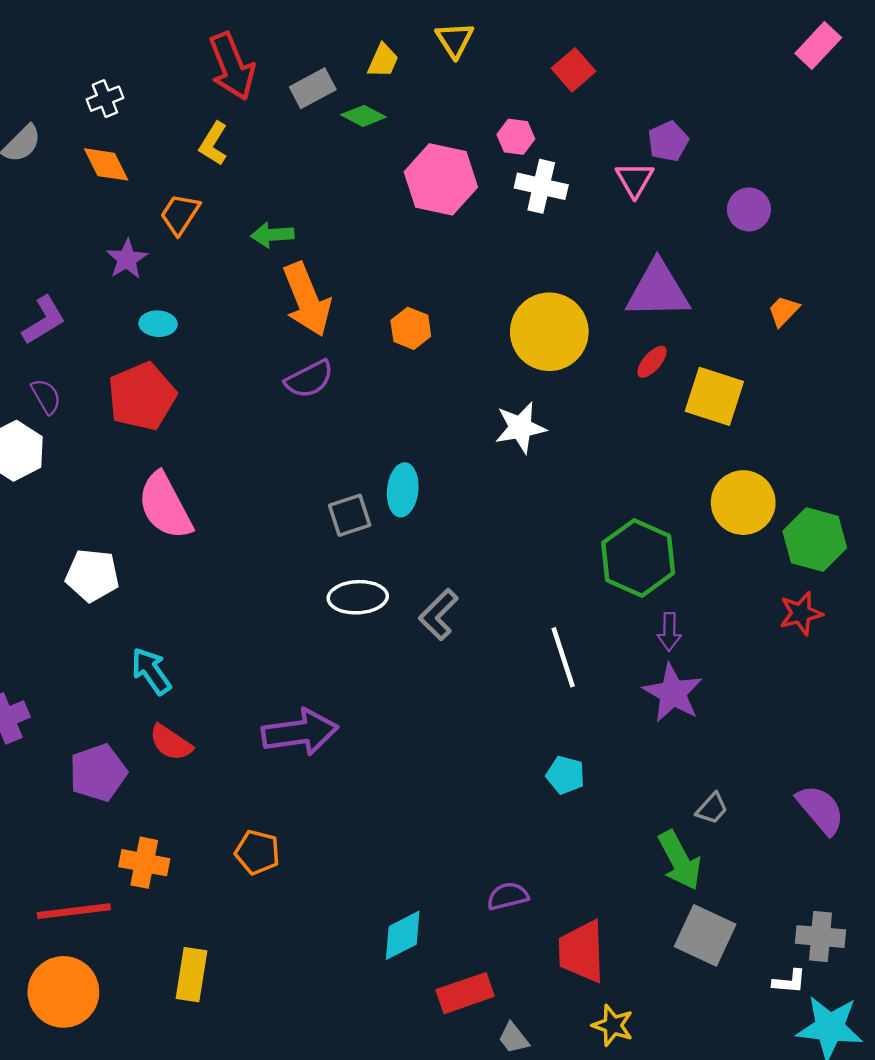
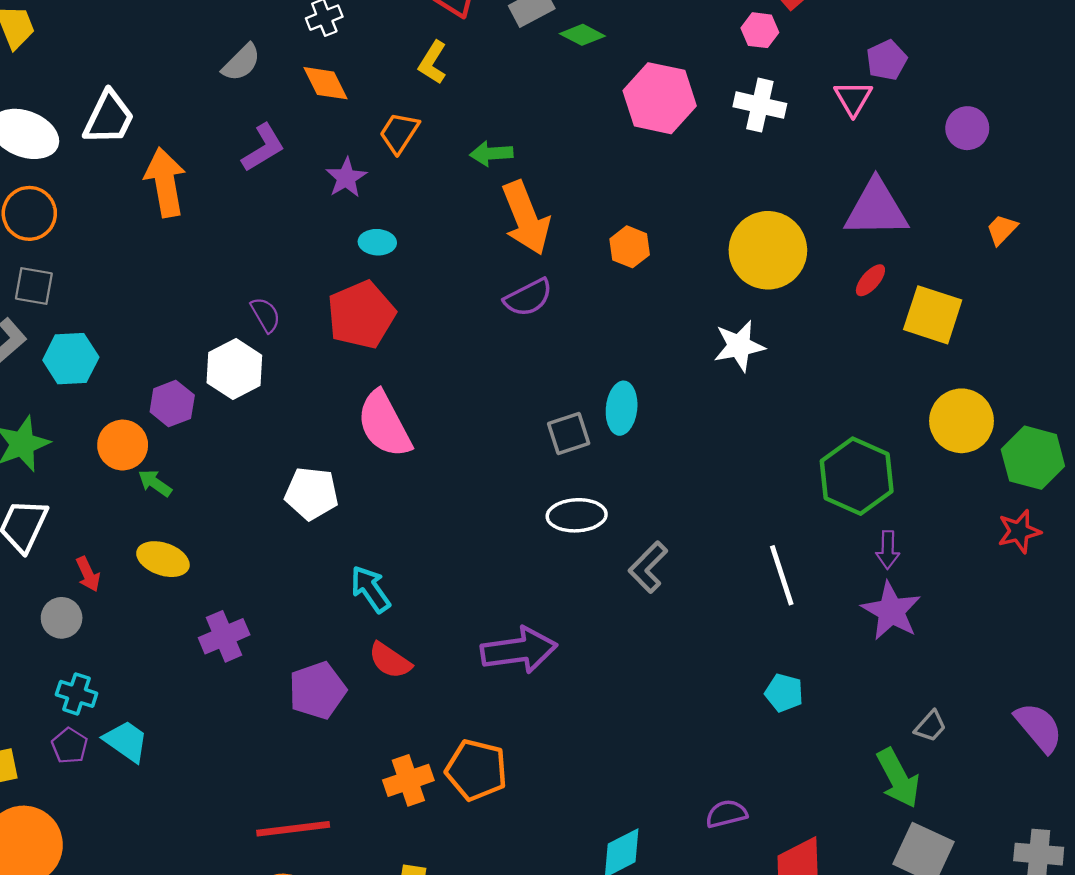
pink hexagon: (516, 137) -> (760, 30), moved
purple L-shape: (44, 320) -> (263, 148), moved
gray L-shape: (438, 615) -> (648, 567), moved
orange pentagon: (257, 852) -> (476, 770), size x1.4
orange cross: (144, 863) -> (408, 780), moved, turned -30

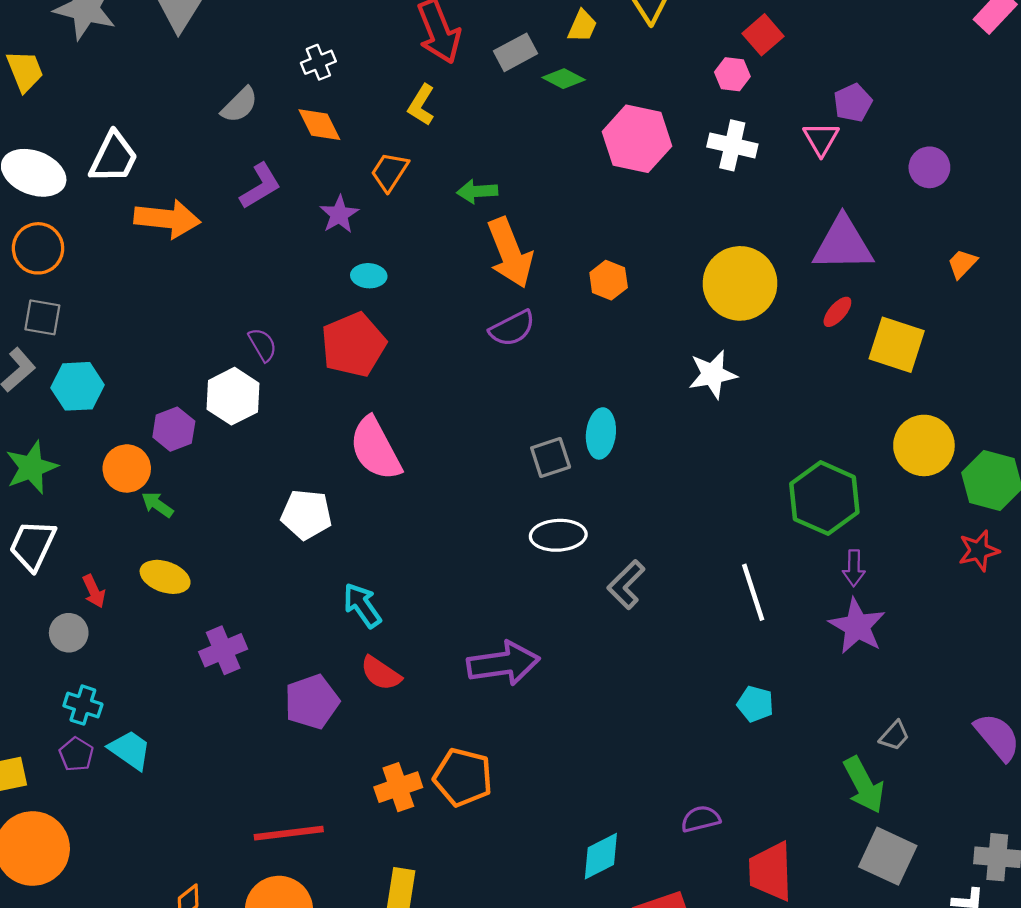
orange arrow: (165, 182) -> (167, 219), turned 106

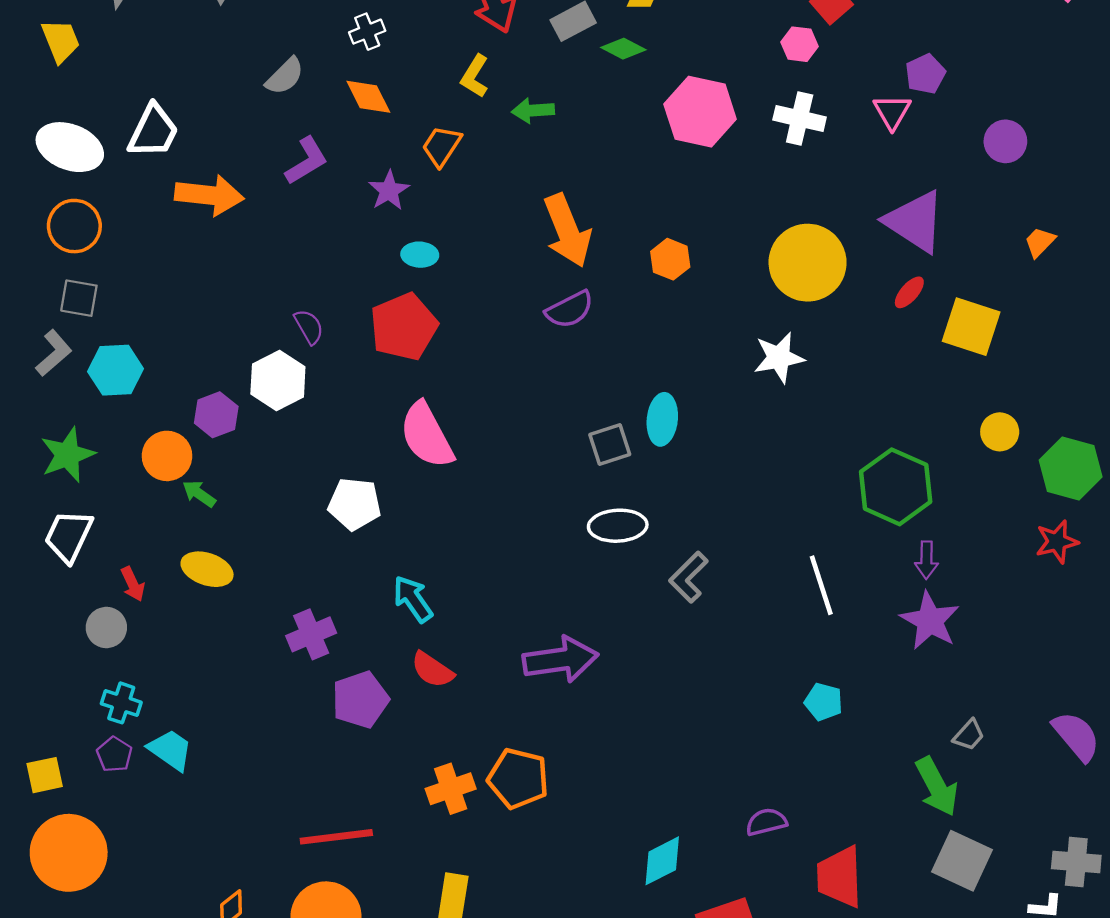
green arrow: (477, 191) -> (533, 110), moved
purple triangle: (843, 244) -> (915, 221), turned 34
yellow circle: (924, 445) -> (1000, 432), size x0.6
purple cross: (223, 650) -> (311, 634), moved

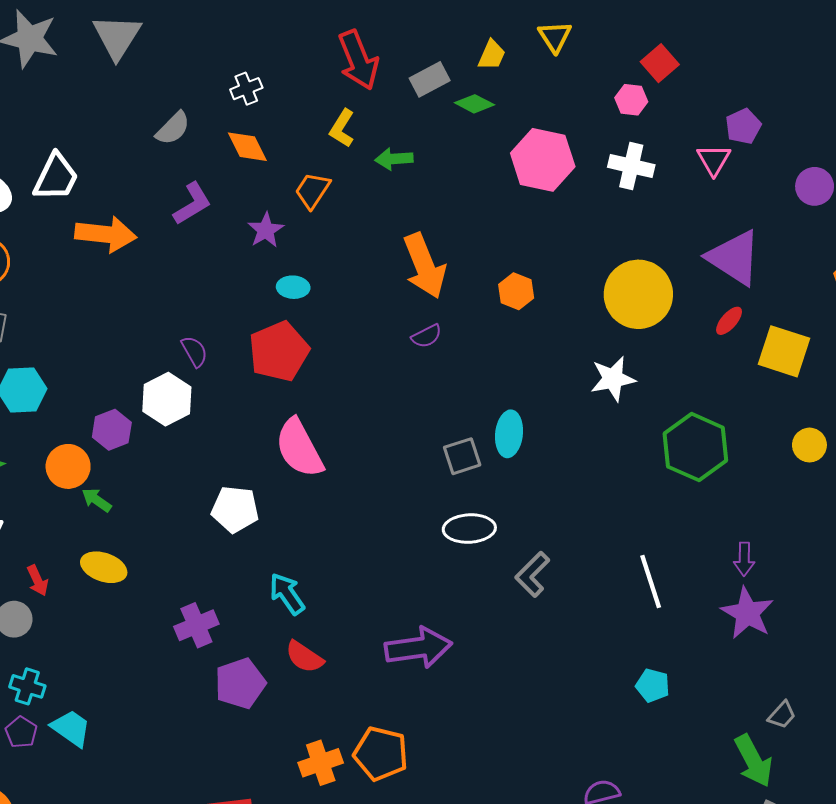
purple semicircle: (570, 310) -> (427, 336), size x0.7
green hexagon: (896, 487) -> (695, 447), moved

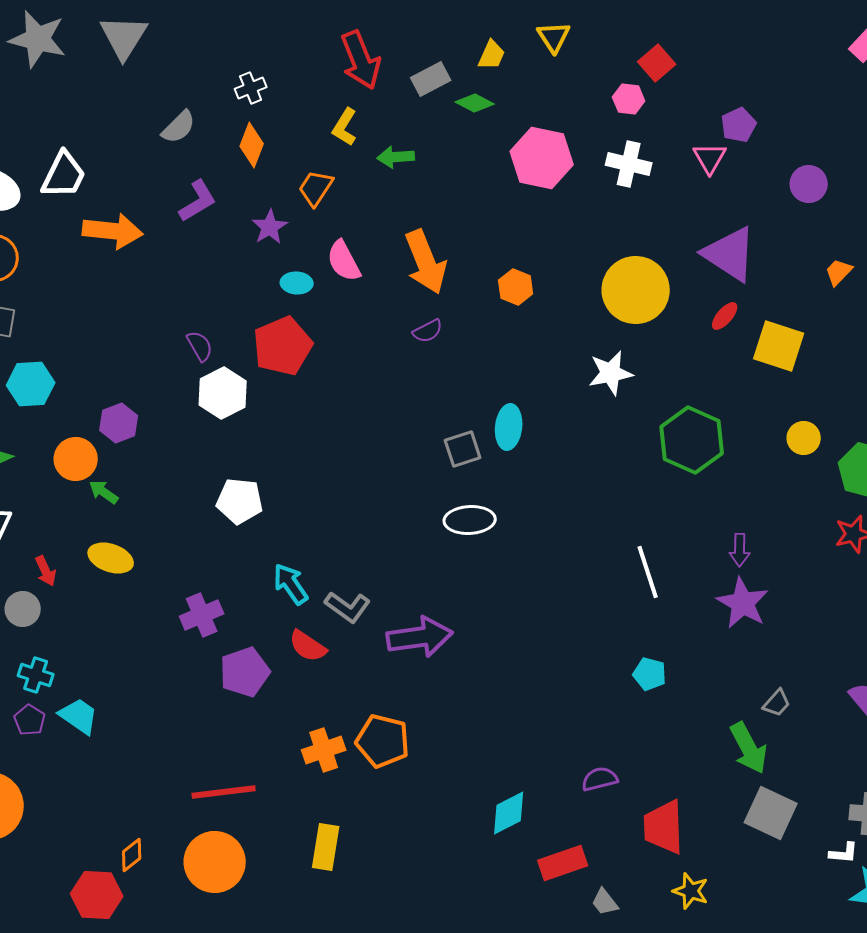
orange diamond: (247, 147) -> (252, 145), turned 48
white hexagon: (167, 399) -> (223, 393), moved
pink semicircle: (299, 448) -> (344, 261), moved, size x0.7
gray L-shape: (532, 574) -> (348, 607), moved, turned -99

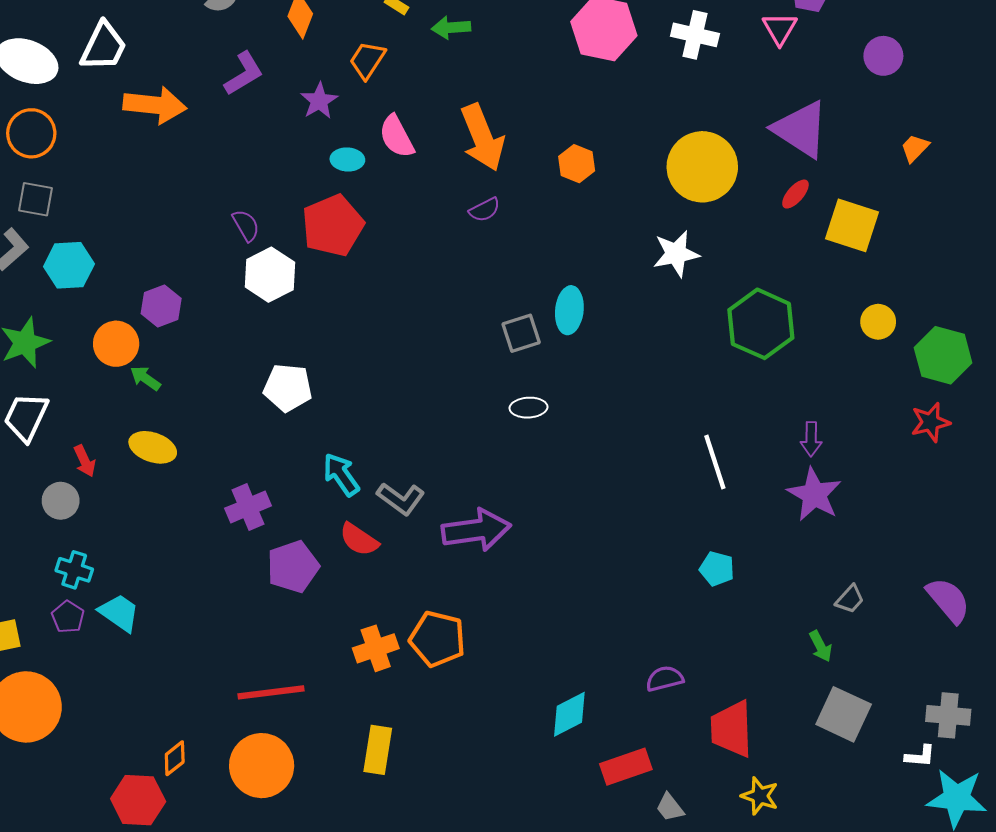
white ellipse: (470, 520) -> (529, 408), size x0.7
green arrow: (749, 748) -> (821, 646), size x0.6

